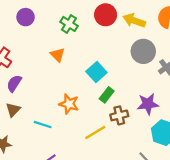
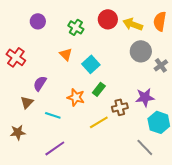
cyan square: (96, 72) -> (91, 64), moved
purple semicircle: (14, 83) -> (40, 83), moved
green rectangle: (107, 95) -> (99, 89), moved

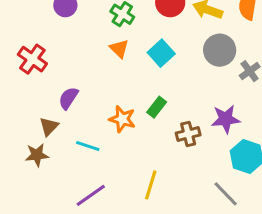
orange triangle: (66, 54) -> (119, 49), moved
cyan square: (91, 64) -> (161, 53), moved
yellow line: (99, 122) -> (151, 185), moved, turned -42
brown star: (18, 132) -> (37, 155), moved

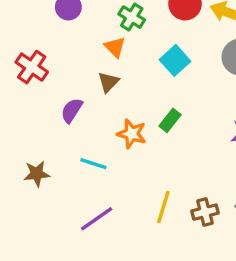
orange triangle: (119, 49) -> (115, 47), moved
brown triangle: (49, 127) -> (108, 82), moved
brown cross: (188, 134) -> (205, 212), moved

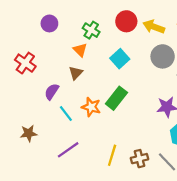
green rectangle: (170, 120) -> (116, 98), size x1.5
cyan line: (93, 164) -> (66, 114), moved, turned 35
purple line: (97, 219) -> (68, 150), moved

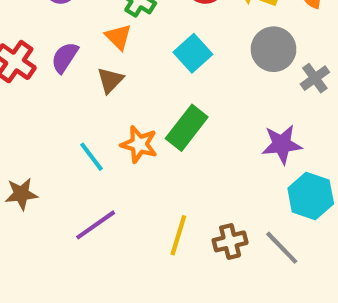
purple semicircle: (52, 92) -> (65, 57), moved

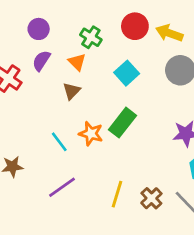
purple semicircle: (65, 57) -> (41, 61), moved
brown cross: (230, 241) -> (151, 198), turned -30

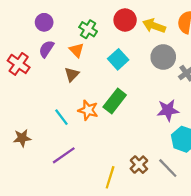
yellow line: (117, 194) -> (110, 177), moved

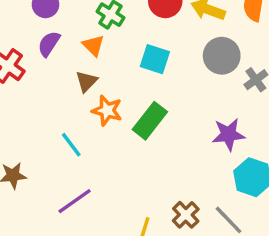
cyan square: (118, 59) -> (155, 59), turned -30
orange star: (88, 110) -> (107, 110), moved

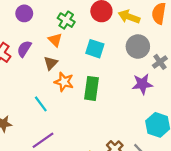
purple semicircle: (49, 44) -> (24, 49), moved
green rectangle: (150, 121) -> (92, 88), turned -30
purple star: (229, 134) -> (142, 84), moved

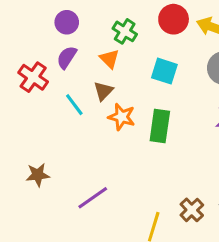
purple semicircle: (24, 49) -> (67, 57), moved
cyan line: (41, 104) -> (74, 105), moved

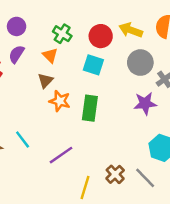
red circle: (174, 19) -> (101, 36), moved
cyan line: (74, 105) -> (23, 139), moved
purple line: (93, 198) -> (61, 155), moved

